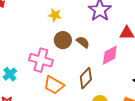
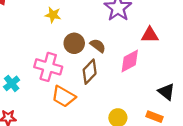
yellow star: (55, 15) -> (53, 15), moved
brown diamond: (86, 78) -> (90, 72), moved

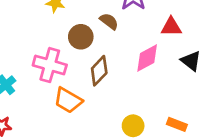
brown semicircle: (98, 46) -> (109, 21), moved
black triangle: (166, 92) -> (191, 61), moved

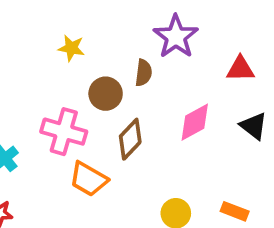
brown semicircle: (109, 21) -> (144, 73), turned 60
red triangle: (171, 27) -> (240, 69), moved

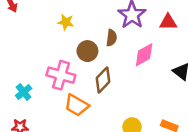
red triangle: (240, 69) -> (168, 22), moved
pink diamond: (195, 122) -> (144, 55), moved

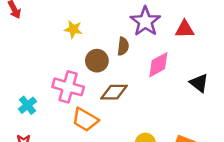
brown diamond: (103, 80) -> (114, 92), turned 45

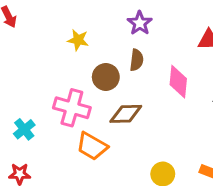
purple star: (145, 21) -> (140, 23), moved, size x0.7
pink diamond: (158, 65) -> (178, 82), turned -56

